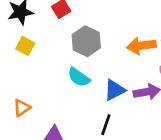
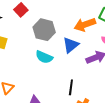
blue triangle: (115, 90) -> (71, 45), moved

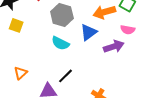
black line: (71, 87) -> (66, 76), moved, turned 35

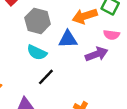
blue triangle: (88, 32) -> (68, 39), turned 36
black line: (66, 76) -> (46, 77), moved

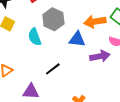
cyan semicircle: (37, 52) -> (35, 37), moved, turned 36

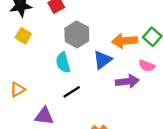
cyan semicircle: (35, 37) -> (63, 63), moved
blue triangle: (77, 39) -> (102, 60), turned -48

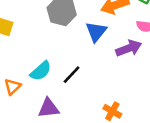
cyan semicircle: (63, 63) -> (41, 71), moved, turned -102

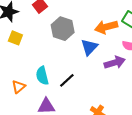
cyan semicircle: (41, 71) -> (42, 76), turned 114

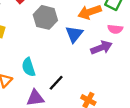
black line: (67, 80) -> (56, 83), moved

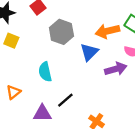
cyan semicircle: (29, 67) -> (45, 72), moved

